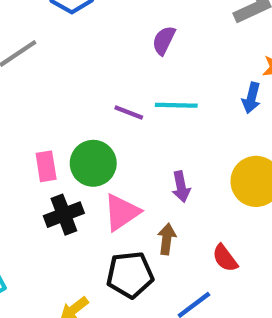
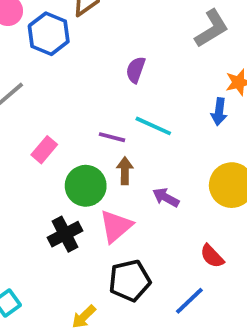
cyan line: (176, 105) -> (153, 126), turned 30
pink rectangle: (46, 166) -> (44, 150), moved, turned 56
purple arrow: (181, 187) -> (166, 197), turned 136
brown arrow: (167, 239) -> (125, 171), moved

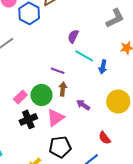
blue arrow: (219, 112) -> (103, 67), moved
cyan line: (153, 126) -> (84, 56), moved
pink rectangle: (44, 150) -> (20, 97), moved

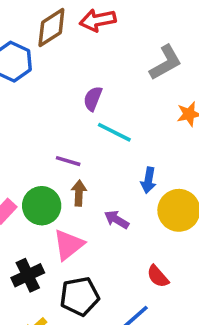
blue arrow: (103, 67) -> (148, 180), moved
black cross: (28, 119) -> (28, 275), moved

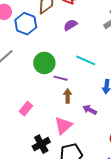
purple semicircle: (93, 99) -> (70, 25), moved, turned 40
green circle: (42, 206) -> (44, 63), moved

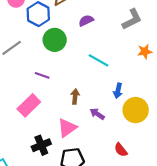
green circle: (44, 63) -> (55, 40), moved
purple line: (60, 78) -> (42, 75), moved
pink rectangle: (26, 109) -> (29, 105), size x1.5

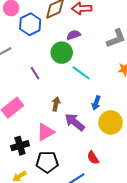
green circle: (55, 40) -> (62, 53), moved
purple line: (42, 75) -> (35, 73), moved, turned 32
purple arrow: (97, 114) -> (75, 122), size x1.5

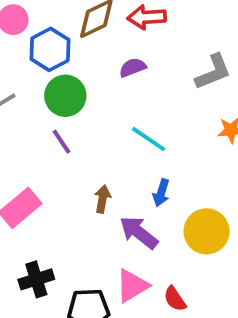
green circle: (62, 53) -> (65, 96), moved
blue arrow: (96, 103) -> (161, 193), moved
pink triangle: (46, 132) -> (132, 286), moved

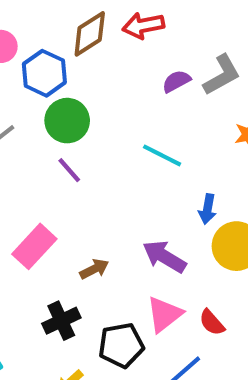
purple semicircle: (133, 68) -> (176, 81), moved
blue arrow: (161, 193) -> (208, 209), moved
brown arrow: (102, 199) -> (94, 269), moved, turned 60

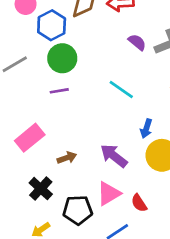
purple semicircle: (176, 81) -> (137, 42), turned 60
purple line: (69, 170) -> (59, 91), turned -66
black cross: (61, 321) -> (41, 189), turned -30

